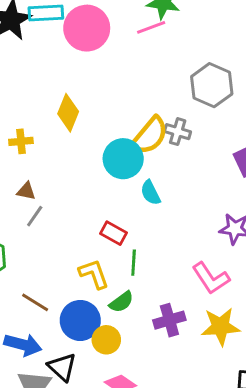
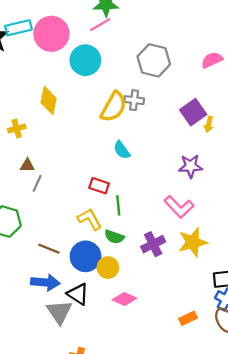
cyan circle: (123, 159) -> (85, 60), moved
green semicircle: (121, 302) -> (114, 237), turned 66

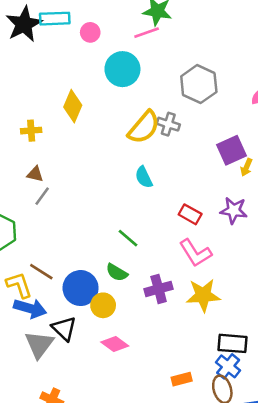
pink circle: (51, 34) -> (90, 32), size x0.5
purple star: (191, 166) -> (234, 210), moved
red rectangle: (99, 186) -> (190, 214), moved
green line: (118, 205) -> (128, 238), turned -54
yellow L-shape: (90, 219) -> (19, 285), moved

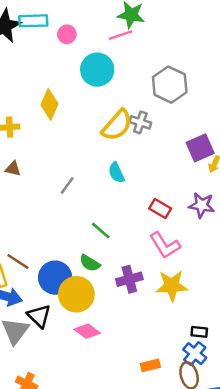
gray line: (42, 196) -> (67, 185), moved
yellow circle: (103, 305) -> (76, 294), size x1.5
black rectangle: (233, 343) -> (199, 332), size x0.6

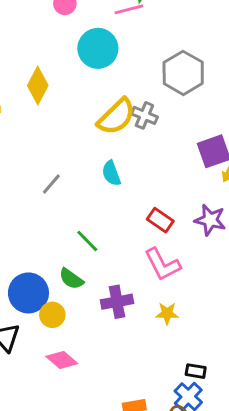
yellow star: (172, 286) -> (167, 313), size x0.6
yellow circle: (76, 294) -> (52, 315), size x0.6

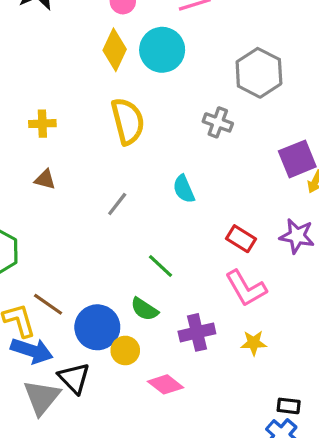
yellow diamond: (38, 85) -> (115, 50), moved
yellow semicircle: (116, 117) -> (128, 121), moved, turned -57
pink diamond: (62, 360) -> (166, 384), moved

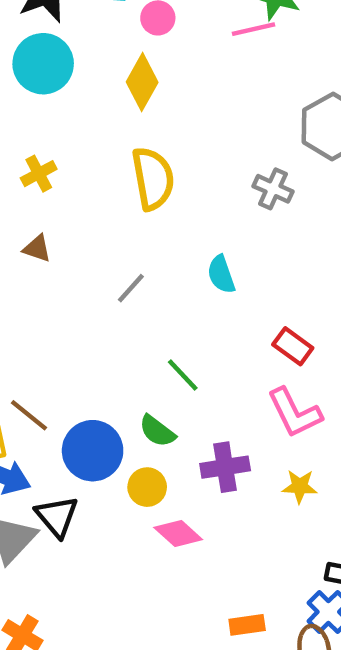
cyan circle: (162, 50) -> (43, 64), moved
yellow cross: (42, 124) -> (39, 174), turned -30
yellow circle: (125, 350) -> (147, 487), moved

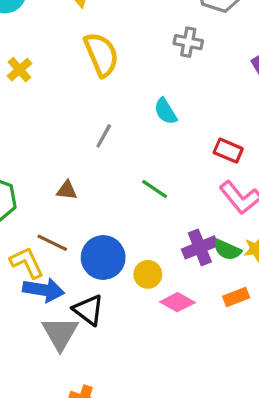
brown triangle: (37, 248) -> (67, 190), moved
green semicircle: (157, 431) -> (227, 250), moved
orange rectangle: (247, 625) -> (236, 297), moved

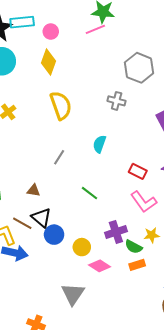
cyan semicircle: (166, 111) -> (99, 144), turned 48
green semicircle: (227, 250) -> (134, 247), moved
blue circle: (103, 258) -> (54, 235), size x0.7
black triangle: (89, 310) -> (41, 218), moved
gray triangle: (60, 333) -> (73, 294), moved

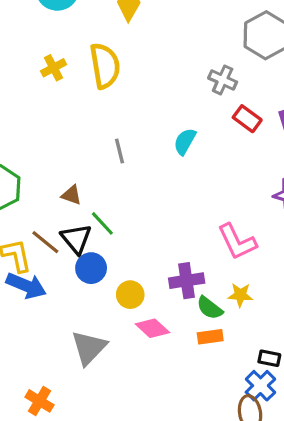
yellow semicircle: (61, 105) -> (105, 66), moved
gray line: (59, 157) -> (120, 151), turned -56
red rectangle: (138, 171) -> (247, 119), moved
green line: (90, 193) -> (102, 223), moved
gray triangle: (73, 294) -> (89, 348), moved

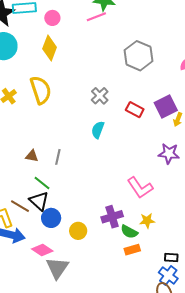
gray cross: (223, 80) -> (100, 96), moved, turned 30
gray line: (120, 151) -> (58, 157), moved, turned 35
brown triangle: (71, 195) -> (32, 156), moved
green line: (102, 223) -> (42, 183), moved
pink diamond: (152, 328) -> (42, 250), moved

